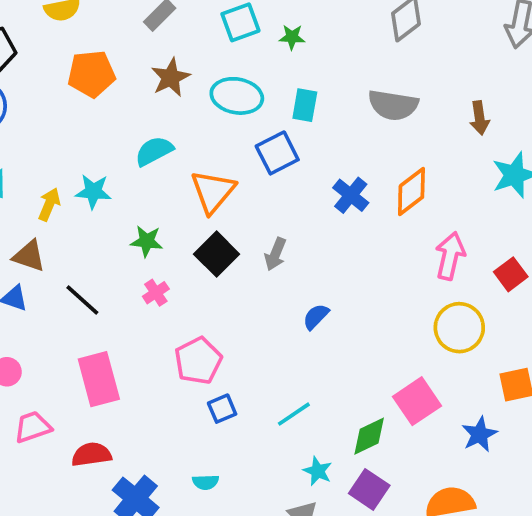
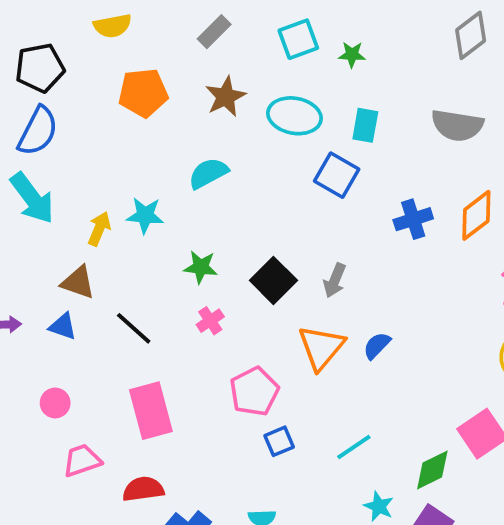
blue square: (277, 153) -> (337, 175), turned -33
orange triangle: (213, 192) -> (321, 347), moved
blue cross: (351, 195) -> (413, 219), turned 33

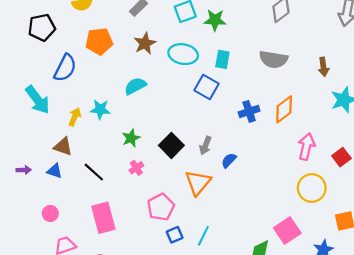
green star: (352, 55) -> (215, 20), size x1.5
blue semicircle: (38, 131) -> (65, 68), moved
green star: (201, 267) -> (131, 138), turned -30
blue semicircle: (377, 346) -> (229, 160), moved
cyan line: (354, 447) -> (203, 236), moved, turned -30

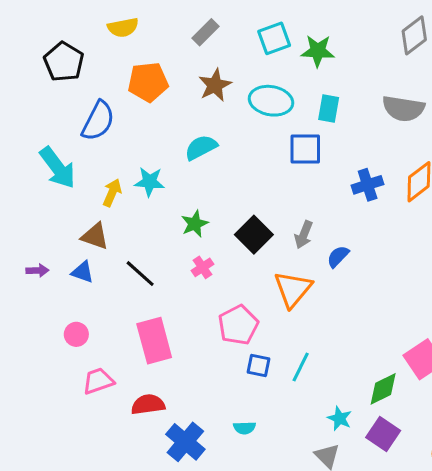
black pentagon: (42, 28) -> (64, 62), turned -30
blue square: (207, 87) -> (305, 149), turned -30
blue square: (175, 235) -> (259, 365), turned 35

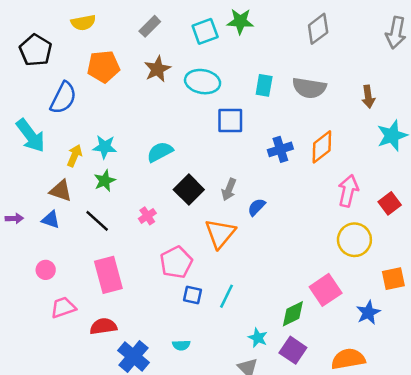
green star: (318, 51) -> (240, 21), moved
cyan rectangle: (329, 109) -> (264, 85), moved
cyan semicircle: (201, 147) -> (160, 152), moved
green star: (195, 224) -> (105, 181), moved

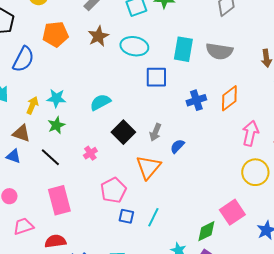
cyan rectangle: (264, 85) -> (183, 49), size x1.4

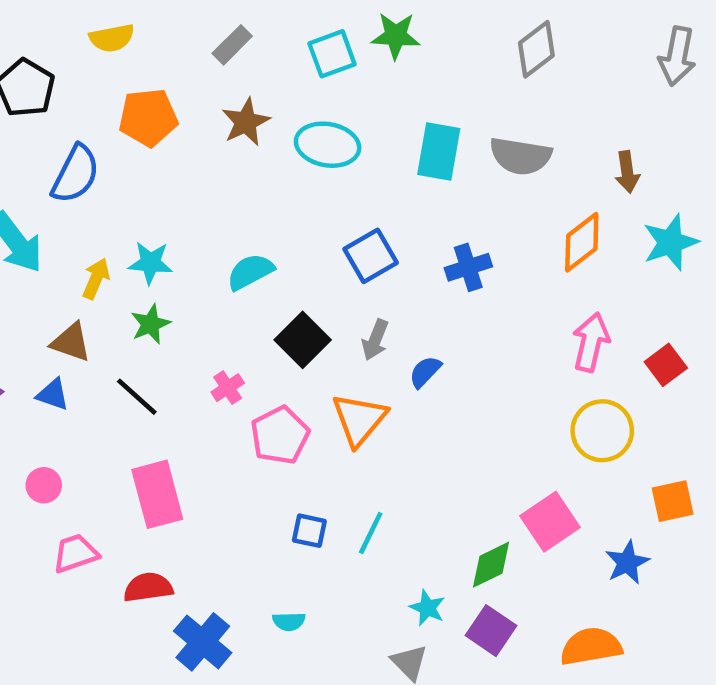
blue square: (156, 77) -> (371, 256), moved, turned -30
orange diamond: (229, 98) -> (582, 242), moved
pink pentagon: (113, 190) -> (280, 435), moved

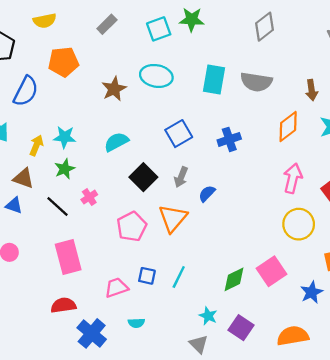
brown star: (246, 122) -> (114, 89), moved
pink cross: (228, 388) -> (89, 197), moved
pink trapezoid: (76, 553) -> (116, 288), moved
green diamond: (491, 565) -> (234, 279), moved

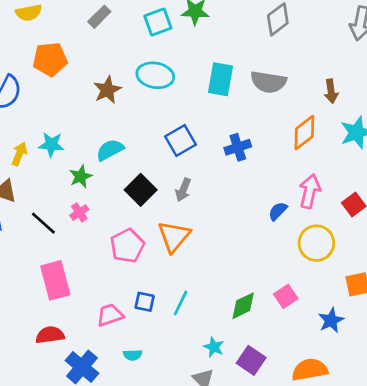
green star: (65, 169) -> (81, 177), moved
blue semicircle: (207, 194) -> (278, 211), moved
pink square: (272, 271) -> (286, 296), size x0.7

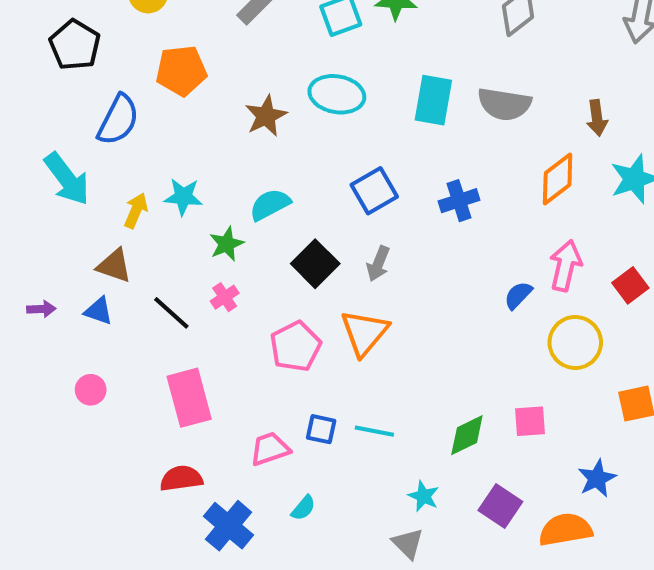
pink square: (286, 296) -> (530, 421), turned 30
cyan line: (181, 303) -> (374, 431), turned 75
blue star: (331, 320) -> (597, 478), moved
cyan semicircle: (133, 355) -> (303, 508), turned -48
purple square: (251, 360) -> (500, 506), moved

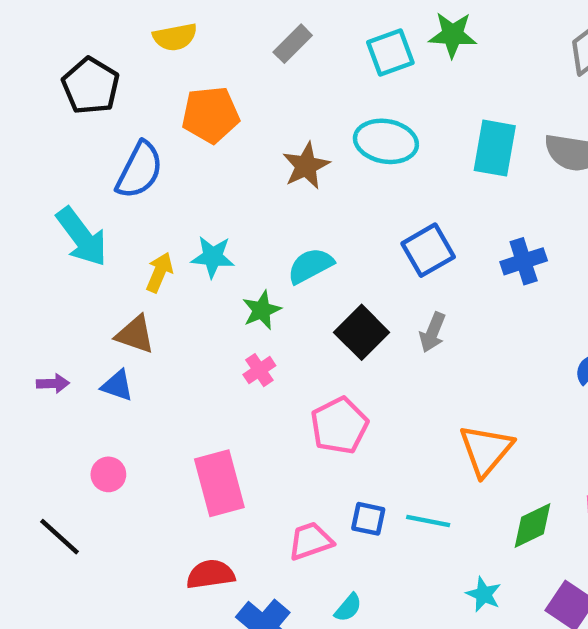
black line: (171, 313) -> (60, 537), moved
orange triangle: (364, 333) -> (486, 450), moved

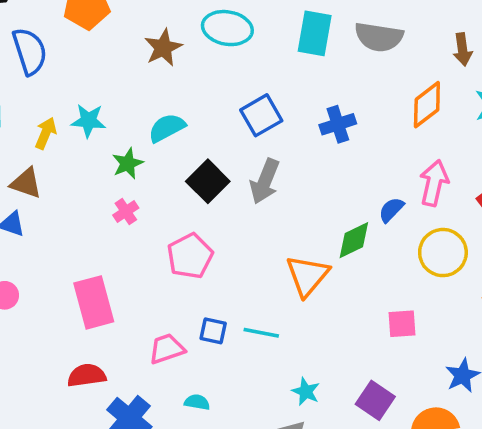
blue semicircle: (139, 170) -> (30, 51), turned -45
gray arrow: (433, 332) -> (265, 181), size x1.4
green diamond: (532, 525) -> (354, 240), moved
cyan semicircle: (348, 608) -> (197, 402), turned -120

